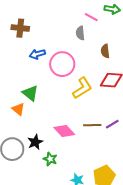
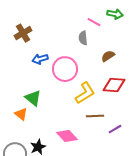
brown cross: (20, 28) -> (23, 33), turned -36
brown semicircle: (105, 51) -> (108, 56), turned 64
brown line: (92, 125) -> (95, 116), moved

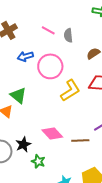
pink line: (94, 22) -> (48, 30), moved
brown line: (95, 116) -> (80, 140), moved

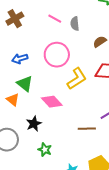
blue arrow: (25, 56) -> (20, 59), moved
pink diamond: (52, 133) -> (52, 102), moved
black star: (23, 144) -> (34, 124), moved

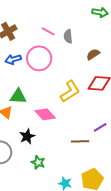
pink circle: (57, 55) -> (39, 58), moved
blue arrow: (20, 59) -> (13, 59), moved
green triangle: (25, 84) -> (18, 96), turned -36

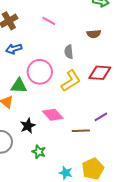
gray semicircle: (68, 36) -> (69, 52), moved
brown semicircle: (93, 54) -> (94, 34), moved, turned -152
pink circle: (39, 58) -> (40, 72), moved
pink diamond: (45, 114) -> (53, 115), moved

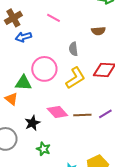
blue arrow: (14, 49) -> (23, 37), moved
brown line: (81, 131) -> (82, 115), moved

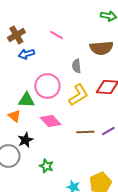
brown semicircle: (98, 31) -> (101, 48), size x1.6
pink diamond: (57, 112) -> (50, 121), moved
black star: (32, 123) -> (25, 140), moved

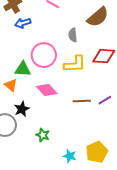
brown semicircle: (101, 48) -> (98, 17), turned -35
yellow L-shape: (78, 95) -> (75, 64), turned 30

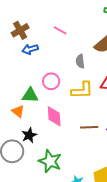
pink circle: (44, 55) -> (51, 81), size x0.7
pink diamond: (47, 90) -> (54, 116), turned 40
green star: (43, 135) -> (50, 161), size x1.6

